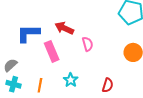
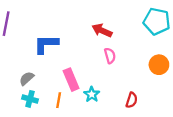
red arrow: (64, 28) -> (102, 30), moved
pink rectangle: (52, 51) -> (71, 80), moved

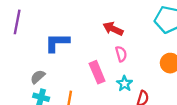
pink rectangle: (71, 80) -> (97, 72), moved
cyan star: (92, 94) -> (125, 84), moved

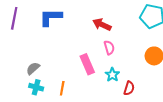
blue L-shape: (57, 42) -> (51, 17), moved

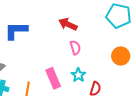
blue L-shape: (51, 17) -> (16, 31), moved
pink rectangle: (87, 64) -> (53, 78), moved

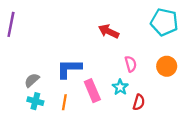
blue L-shape: (16, 31) -> (69, 69), moved
pink semicircle: (75, 48) -> (131, 64), moved

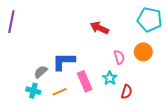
orange circle: (167, 66) -> (143, 52), moved
gray semicircle: (32, 80) -> (41, 72), moved
orange line: (64, 102) -> (60, 92), turned 56

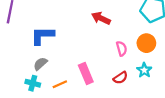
blue L-shape: (64, 61) -> (43, 36), moved
cyan star: (110, 78) -> (144, 70), moved
red semicircle: (127, 92) -> (120, 78), moved, turned 40

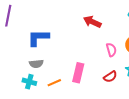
gray semicircle: (40, 64) -> (36, 64), turned -144
pink rectangle: (86, 73) -> (78, 73), turned 36

